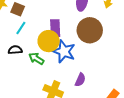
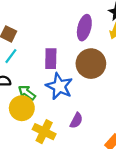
yellow circle: (49, 41) -> (22, 108), moved

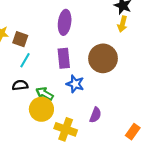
purple ellipse: (84, 28) -> (65, 22), moved
blue star: (59, 86) -> (75, 84), size x0.7

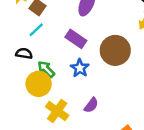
purple rectangle: (64, 58) -> (76, 39), turned -66

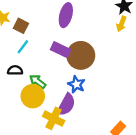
brown circle: (115, 50) -> (81, 55), moved
blue star: (80, 68) -> (76, 84), moved
purple semicircle: (91, 105) -> (66, 105), moved, size x1.5

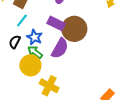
black semicircle: (15, 70) -> (15, 42), turned -64
blue star: (76, 84) -> (35, 37), moved
purple semicircle: (66, 105) -> (60, 48), moved

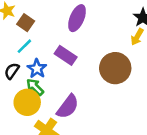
brown circle: (74, 29) -> (115, 68), moved
purple semicircle: (60, 48) -> (68, 107), moved

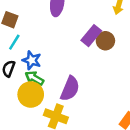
purple rectangle: (66, 55) -> (91, 36), moved, turned -70
brown circle: (115, 68) -> (105, 41), size x0.6

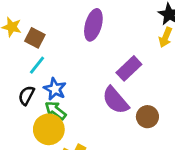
brown circle: (105, 41) -> (147, 117), moved
purple semicircle: (70, 89) -> (115, 100), moved, turned 110

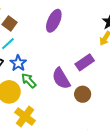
purple rectangle: (129, 68) -> (85, 62), moved
green arrow: (55, 110) -> (29, 81), moved

